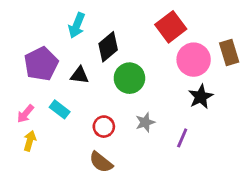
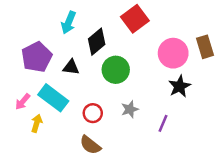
red square: (171, 27) -> (135, 19), moved
cyan rectangle: (60, 109) -> (53, 98), size x1.6
yellow arrow: (30, 141) -> (37, 123), moved

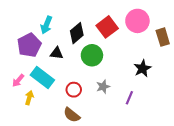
red square: (135, 19) -> (107, 27), moved
cyan arrow: (69, 23) -> (46, 25), moved
pink circle: (173, 53) -> (137, 21), moved

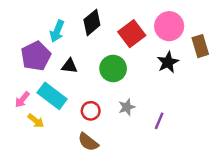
black diamond: (77, 33) -> (92, 22), moved
black star: (142, 68) -> (168, 62), moved
yellow arrow: (29, 98) -> (36, 121), turned 112

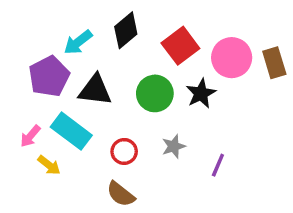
pink circle: (169, 26) -> (232, 58), moved
cyan arrow: (57, 31) -> (78, 42), turned 30
black star: (168, 62) -> (201, 93), moved
black triangle: (70, 66) -> (95, 90), size x1.5

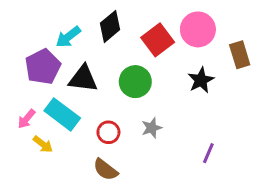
pink circle: (232, 58) -> (198, 29), moved
black star: (201, 93) -> (201, 80), moved
purple line: (218, 165) -> (208, 153), moved

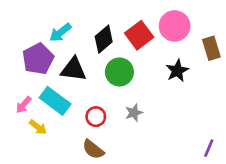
black diamond: (110, 26) -> (104, 39), moved
purple line: (208, 153) -> (209, 148), moved

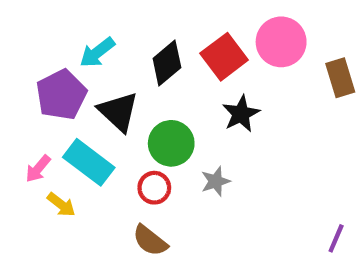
black triangle: (73, 69) -> (118, 112), turned 36
black star: (177, 71) -> (241, 114), moved
green circle: (119, 72) -> (171, 143), moved

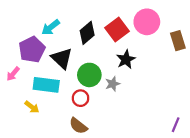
cyan rectangle: (89, 162) -> (46, 85), turned -30
pink arrow: (38, 169) -> (13, 74), moved
gray star: (216, 181) -> (113, 84), moved

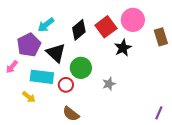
black star: (126, 59) -> (123, 48), moved
gray star: (113, 84) -> (109, 84), moved
red circle: (81, 98) -> (66, 85), moved

